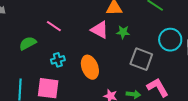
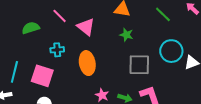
pink triangle: (100, 30) -> (86, 27), moved
gray square: (141, 59) -> (139, 65), turned -30

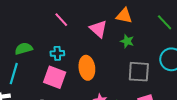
pink triangle: (86, 27) -> (98, 29), moved
green semicircle: (31, 28) -> (24, 49), moved
pink square: (42, 76) -> (55, 77), moved

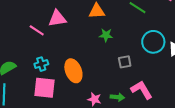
pink triangle: (98, 29) -> (57, 18), moved, turned -36
gray square: (139, 72) -> (125, 62), size x0.6

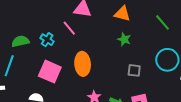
pink line: (37, 30) -> (69, 28), moved
cyan cross: (41, 64) -> (47, 40), moved, turned 32

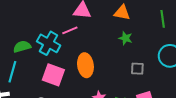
green line: (162, 22) -> (163, 19), turned 36
pink line: (69, 28) -> (70, 30), turned -70
cyan cross: (47, 40) -> (49, 43), size x1.6

